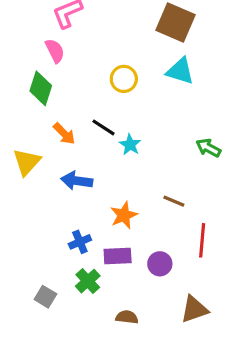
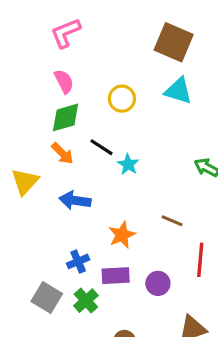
pink semicircle: (55, 51) -> (64, 81), moved
green diamond: (41, 88) -> (66, 117), moved, turned 56
gray square: (45, 297) -> (47, 297), moved, size x1.4

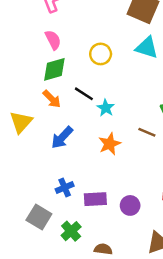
blue arrow: (75, 200) -> (62, 137), turned -55
brown line: (172, 221) -> (147, 132), moved
orange star: (122, 235) -> (110, 144), moved
green cross: (86, 301) -> (71, 231), moved

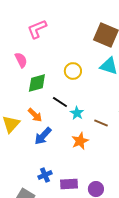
pink semicircle: (53, 40) -> (21, 60), moved
orange arrow: (52, 99) -> (35, 115), moved
brown line: (147, 132) -> (101, 123), moved

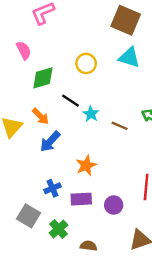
orange star: (80, 141) -> (86, 165), moved

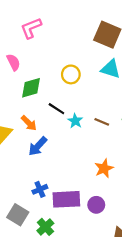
brown line: (120, 126) -> (102, 122), moved
orange star: (86, 165) -> (104, 168), moved
purple rectangle: (81, 199) -> (66, 199), size x1.4

